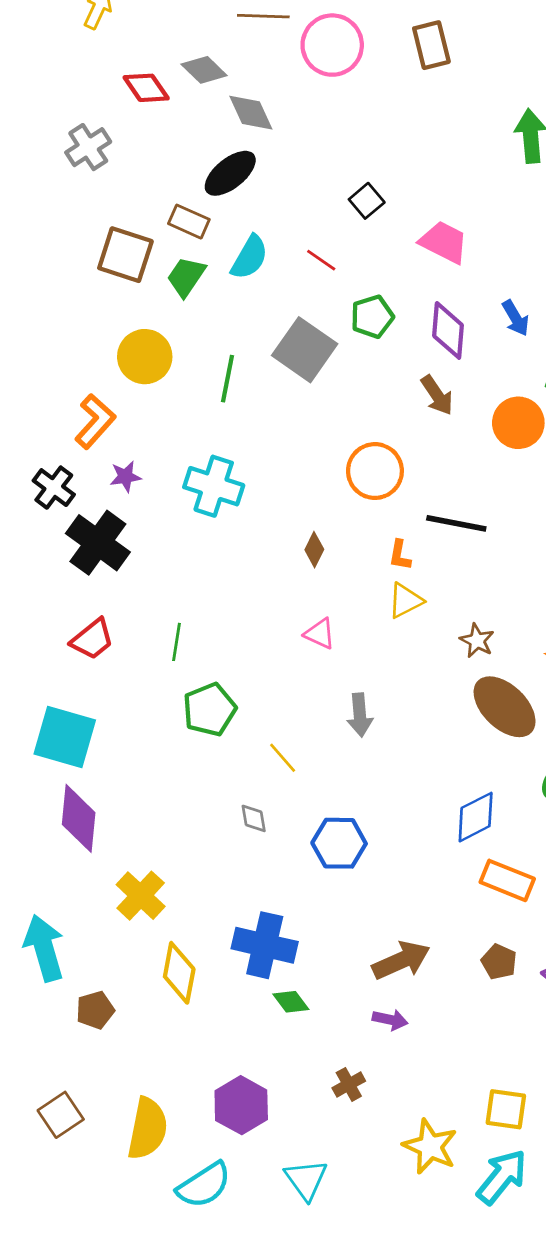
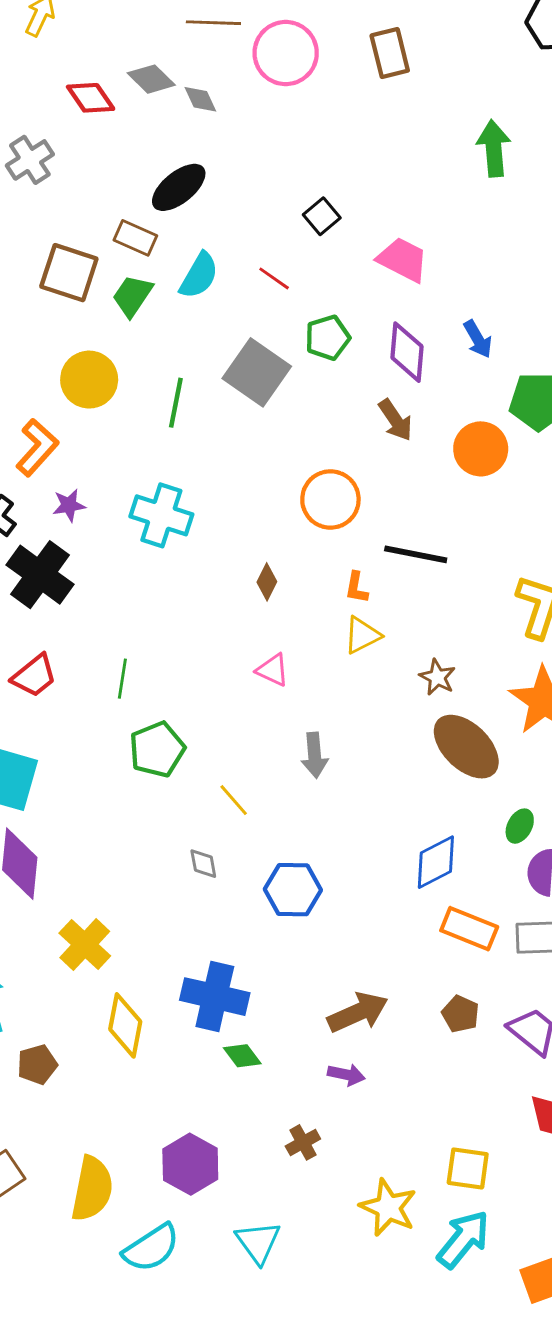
gray diamond: (251, 113) -> (200, 99), moved, size x0.7

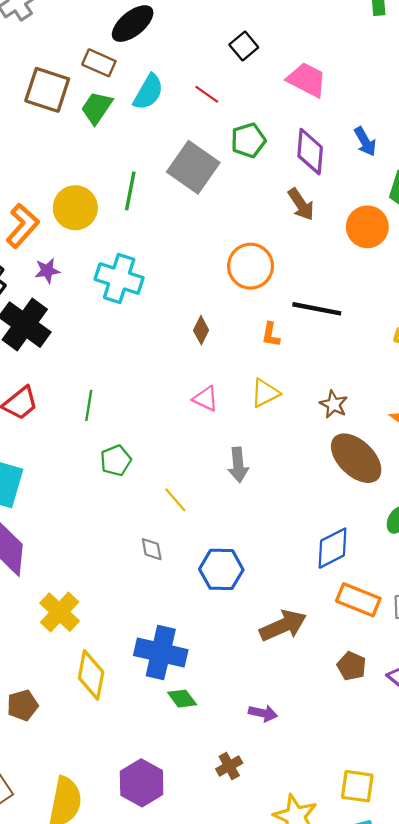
yellow circle: (89, 380) -> (75, 208), moved
yellow triangle: (362, 635) -> (265, 393), moved
green pentagon: (157, 749) -> (116, 460), size x0.7
brown arrow: (358, 1012) -> (283, 626), moved

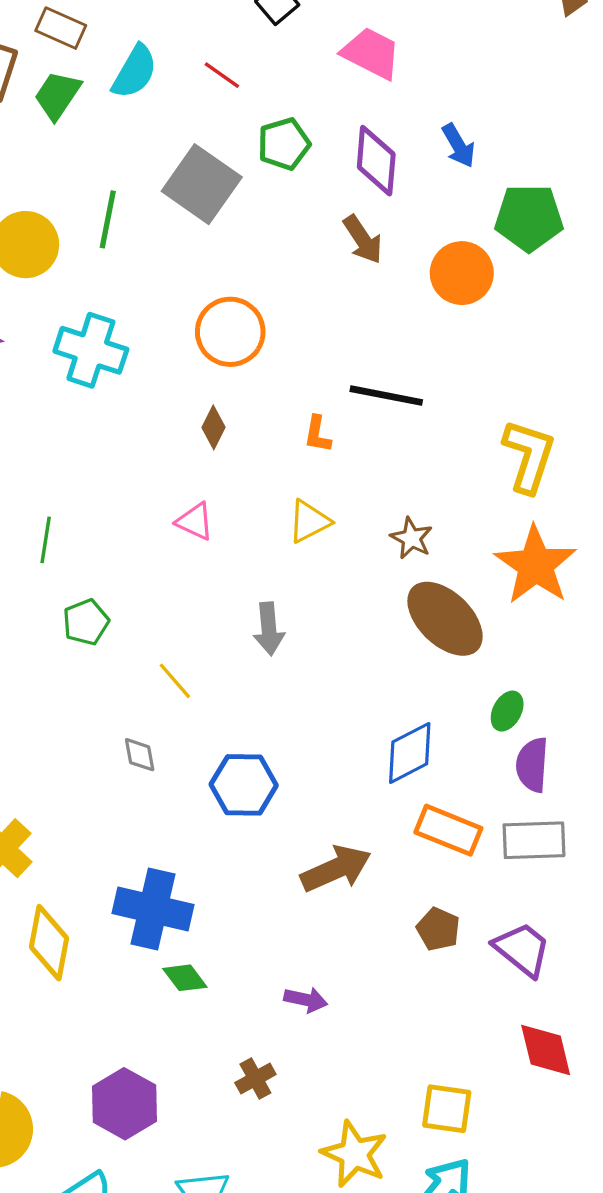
orange circle: (251, 266) -> (230, 332), moved
pink triangle: (206, 399) -> (195, 521), moved

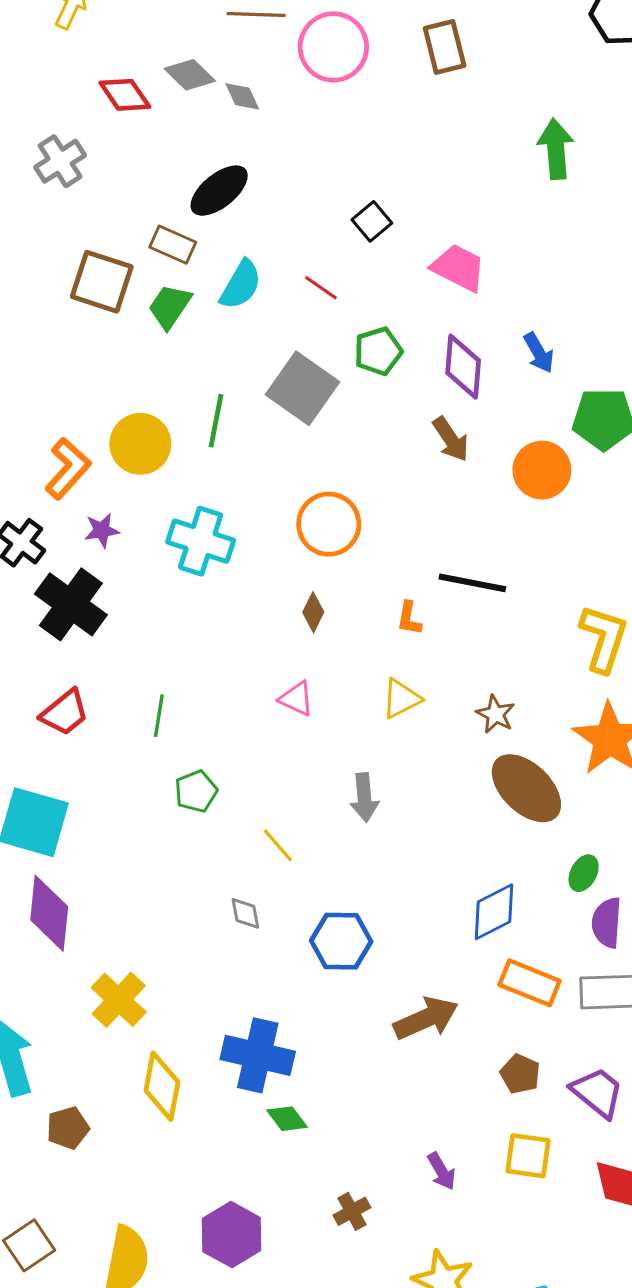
purple arrow: (306, 1000) -> (441, 1171), moved, turned 48
yellow square: (447, 1109) -> (528, 1156), moved

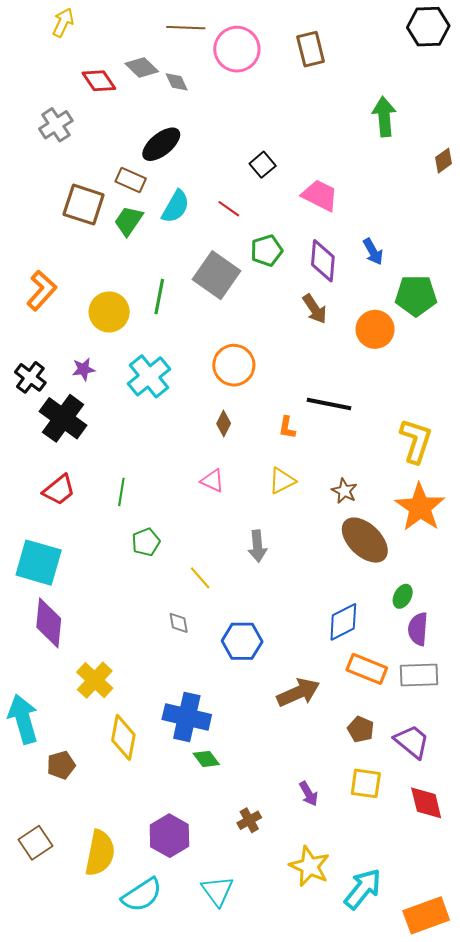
orange L-shape: (68, 469) -> (42, 290), moved
cyan cross: (201, 541) -> (149, 376), turned 33

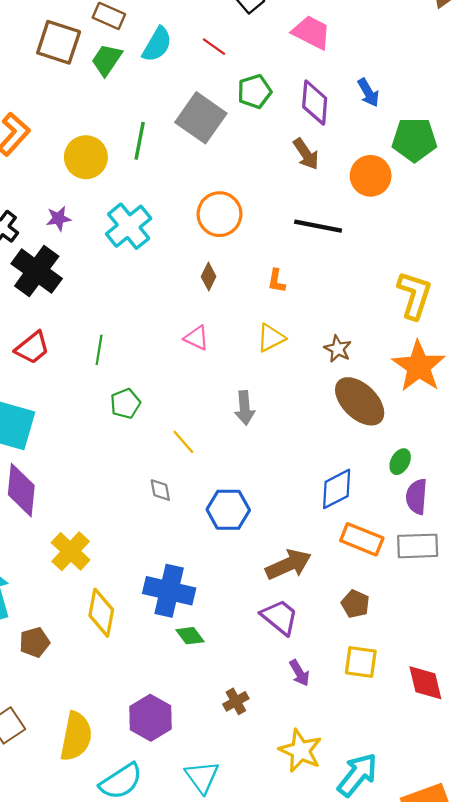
black line: (329, 404) -> (318, 226), moved
purple trapezoid: (412, 742) -> (280, 617), moved

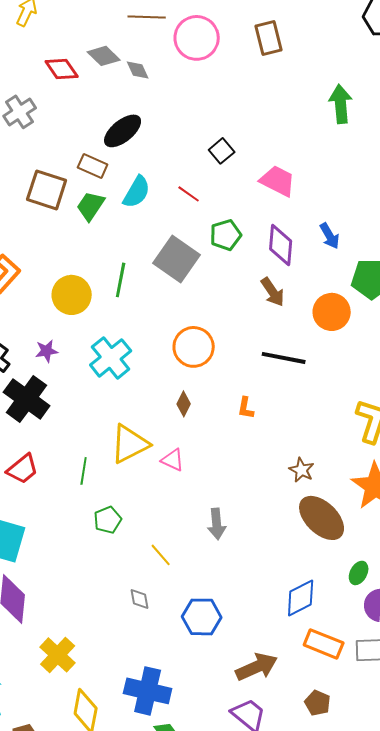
yellow triangle: (271, 338) -> (130, 444), moved, size x1.5

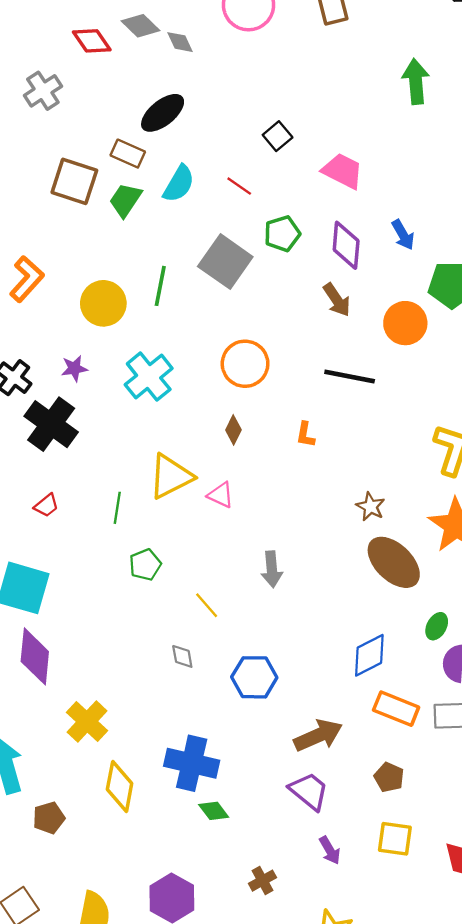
red trapezoid: (23, 469) -> (46, 505), size x0.7

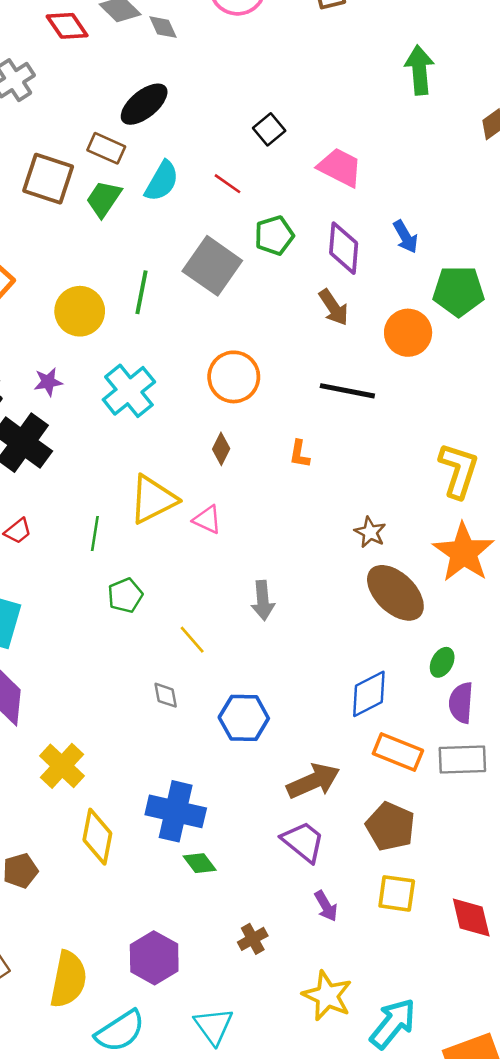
brown pentagon: (389, 777) -> (390, 826), size x1.5

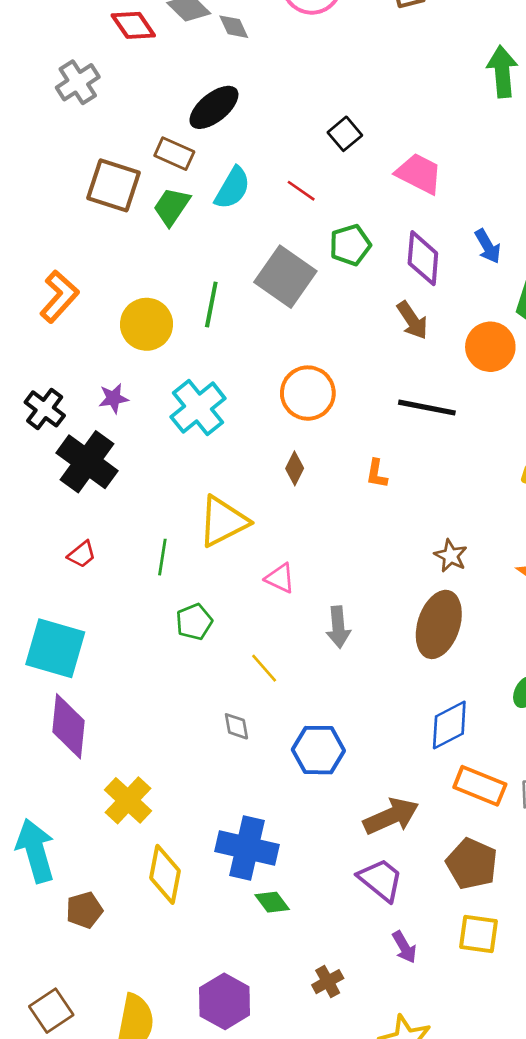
pink triangle: (207, 520) -> (280, 578), moved
brown ellipse: (395, 593) -> (439, 624), moved, turned 64

